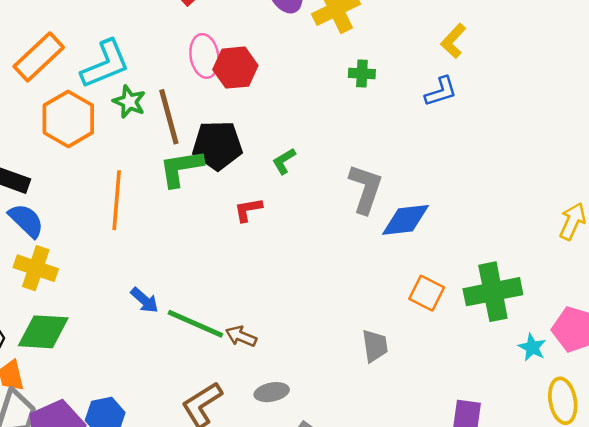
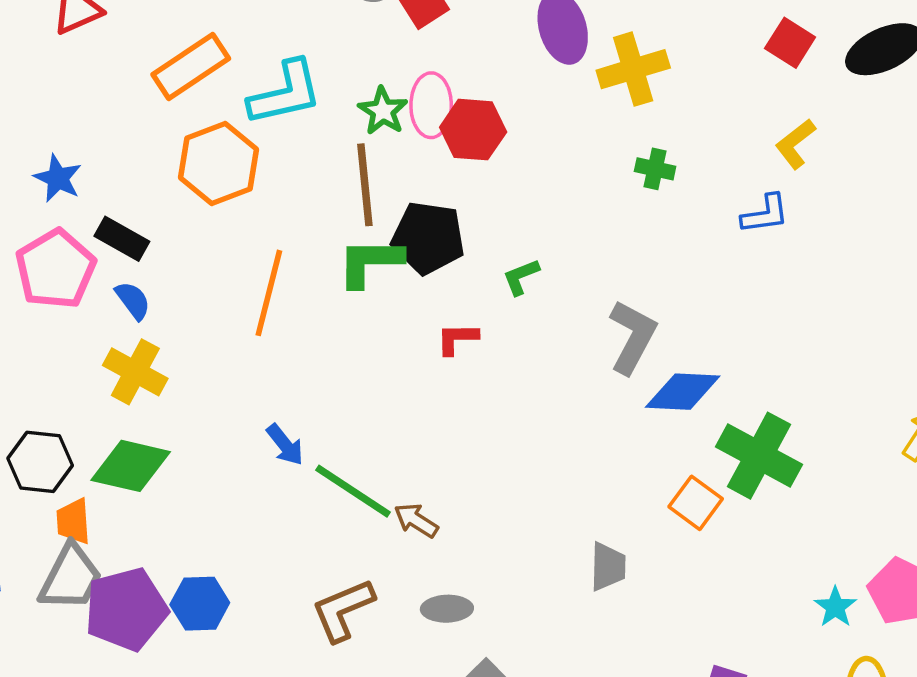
green star: (129, 102) -> (383, 111), moved
blue semicircle: (26, 220) -> (133, 300), size x0.7
green cross: (493, 292) -> (759, 456), moved, turned 30

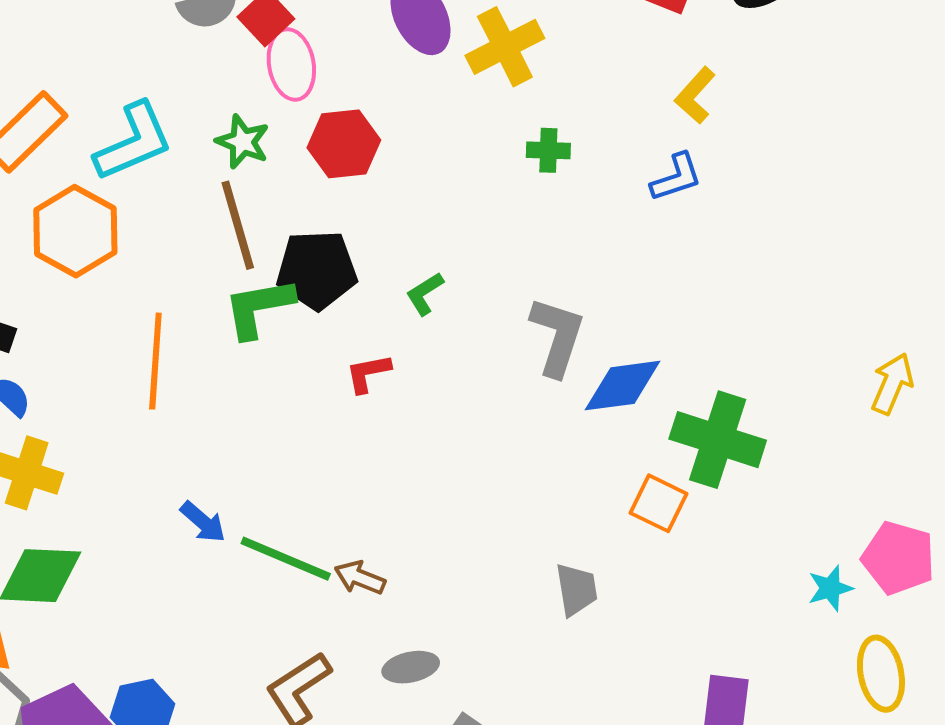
pink ellipse: (431, 105) -> (291, 65), moved
cyan star: (835, 607) -> (830, 588), turned 30

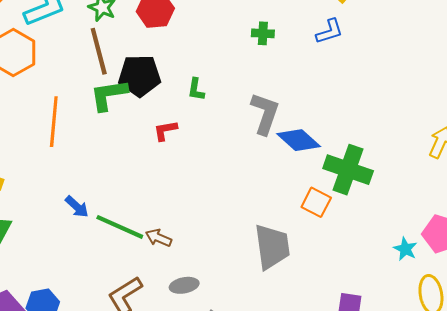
green cross: (548, 150) -> (263, 33), moved
green L-shape: (425, 294) -> (196, 89), turned -50
blue diamond: (622, 386) -> (299, 140), turned 48
cyan star: (830, 588) -> (405, 249), turned -30
gray trapezoid: (576, 590) -> (272, 247), size x1.6

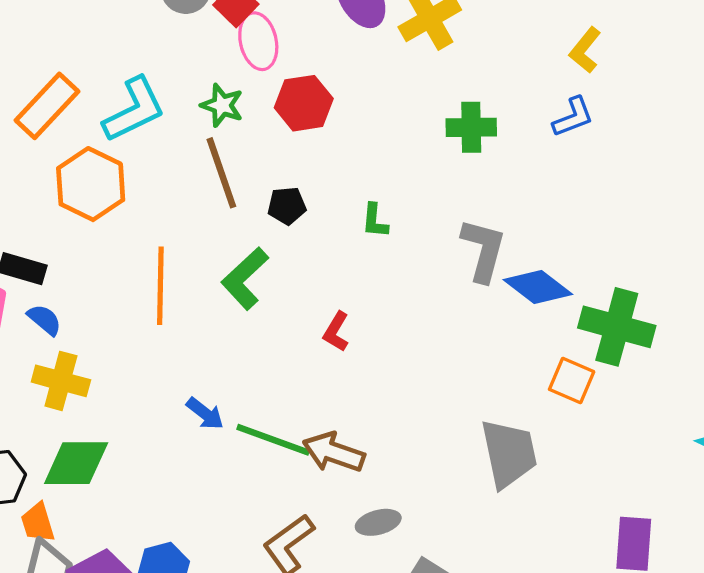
green cross: (263, 33) -> (471, 127), size x1.4
black pentagon: (140, 76) -> (287, 206), size x0.6
green L-shape: (109, 95) -> (245, 278), moved, turned -30
red L-shape: (165, 130) -> (336, 332), moved, turned -45
brown arrow: (158, 238) -> (334, 452), size x1.5

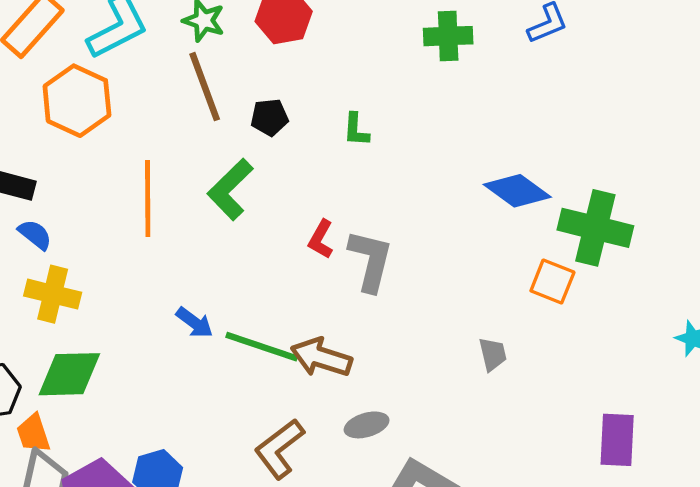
gray L-shape: (483, 250) -> (370, 261), moved
gray trapezoid: (509, 453) -> (493, 354), size x0.5

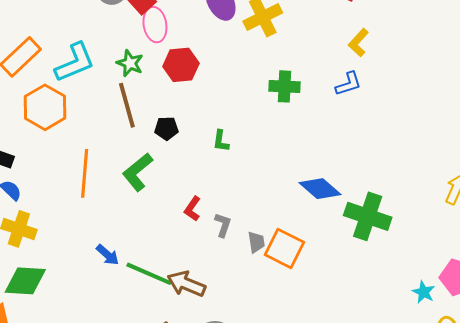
gray L-shape: (370, 261) -> (223, 225), size x0.6
orange square: (552, 281) -> (284, 248), moved, size x1.4
gray trapezoid: (493, 354) -> (256, 242), moved

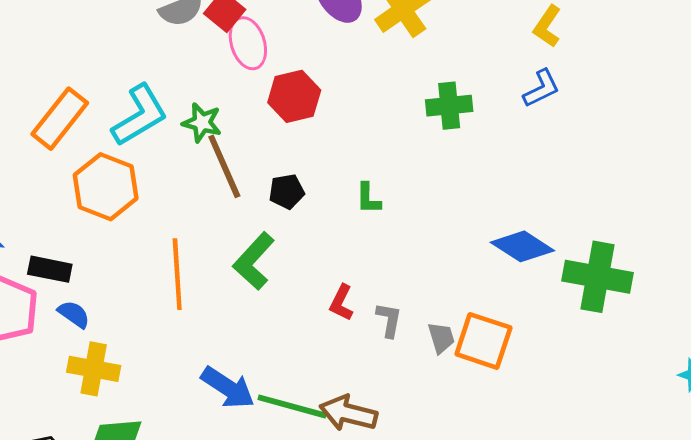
green star: (130, 63) -> (202, 123), moved
blue arrow: (108, 255) -> (228, 388), size x1.5

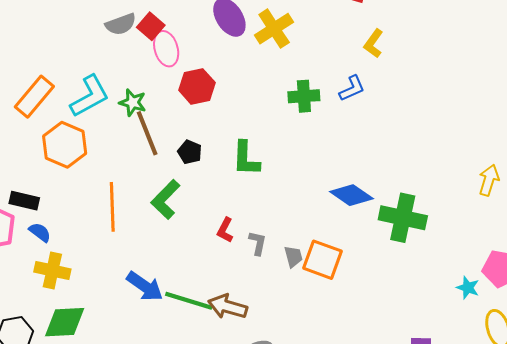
blue L-shape: (541, 88) -> (352, 88), moved
black pentagon: (287, 191) -> (190, 152), turned 30
green L-shape: (368, 198) -> (246, 159), size x1.6

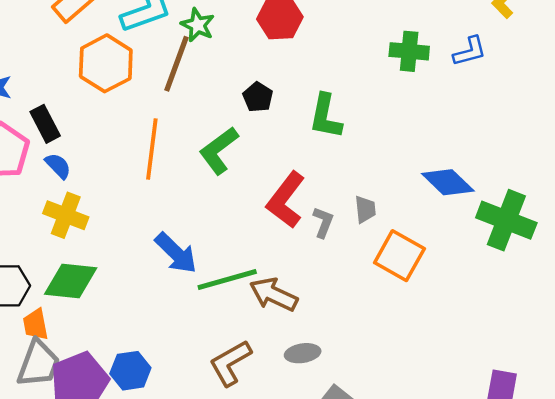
brown line: (147, 133) -> (177, 64), moved, turned 33
black rectangle: (24, 201) -> (45, 124), turned 40
red L-shape: (225, 230) -> (286, 200), size x1.8
gray trapezoid: (293, 257) -> (365, 209), moved
green line: (189, 301) -> (227, 280), turned -42

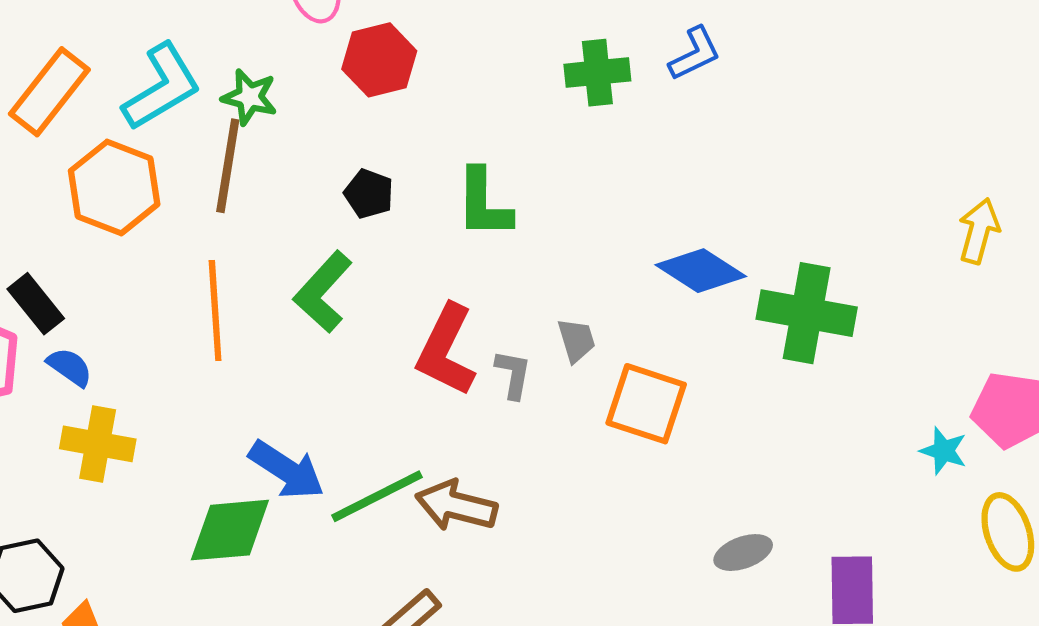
green diamond: (71, 281) -> (230, 530), moved
gray ellipse: (303, 353) -> (743, 553), moved

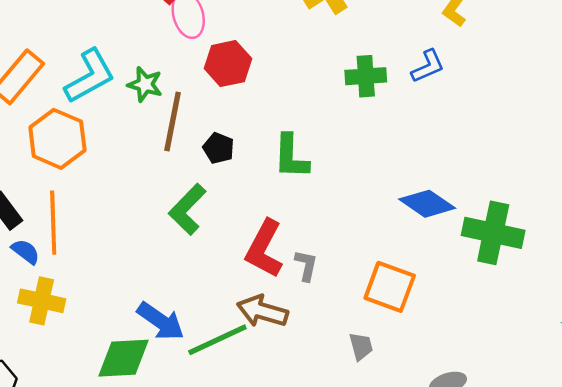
brown line: (228, 166) -> (173, 121), moved
orange line: (215, 310) -> (53, 223), moved
gray trapezoid: (577, 340) -> (361, 346), moved
brown arrow: (456, 506) -> (262, 311), moved

